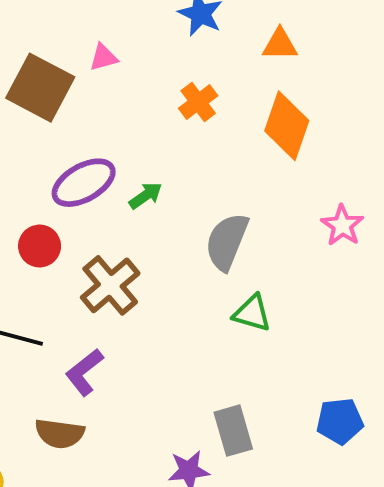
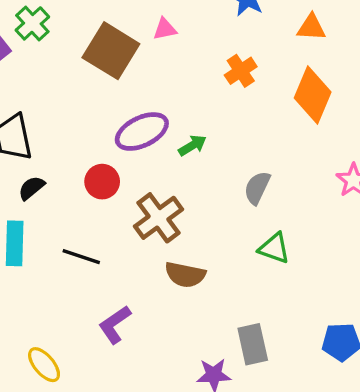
gray semicircle: (227, 242) -> (257, 188), size x0.7
purple L-shape: (84, 372) -> (115, 324), moved
brown semicircle: (60, 434) -> (185, 275), moved

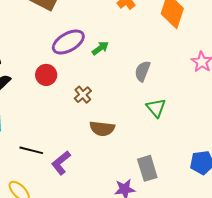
brown cross: (159, 218) -> (83, 95), size x0.6
green triangle: (274, 248) -> (156, 108), turned 35
black line: (81, 257) -> (31, 150), moved

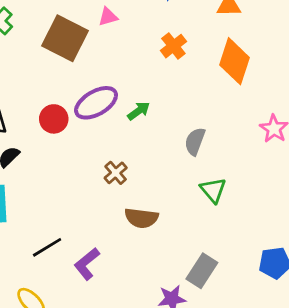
red circle: (46, 75) -> (54, 119), moved
black line: (31, 150) -> (47, 247), turned -45
gray rectangle: (147, 168) -> (202, 271), turned 50

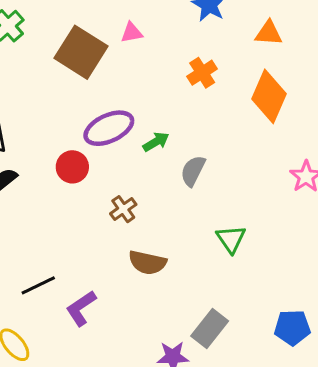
red circle: (54, 119) -> (72, 167), moved
gray semicircle: (195, 141) -> (193, 171), moved

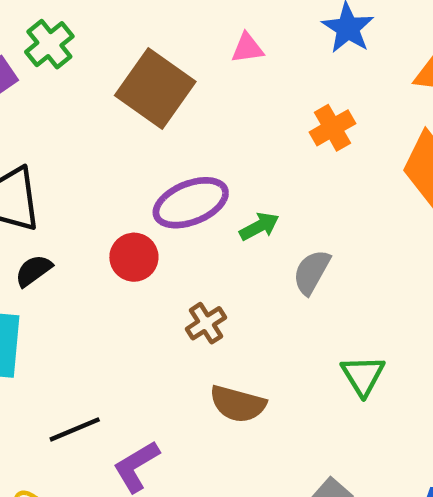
pink triangle: (132, 33) -> (247, 48), moved

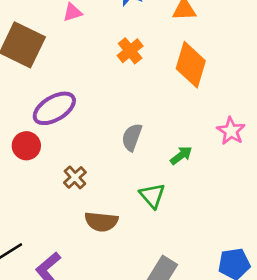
green arrow: (259, 226) -> (181, 155), moved
green triangle: (363, 375) -> (152, 196), moved

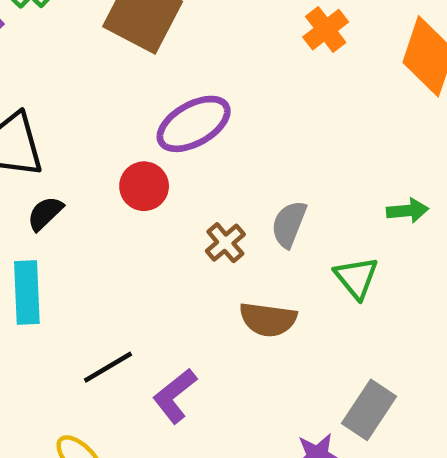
gray semicircle: (132, 137) -> (289, 224), moved
green arrow: (181, 155) -> (408, 211), turned 30

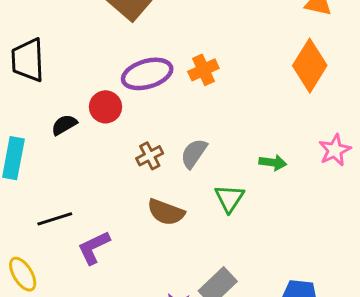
orange cross: (326, 30) -> (203, 70), moved
black semicircle: (45, 213) -> (64, 125), moved

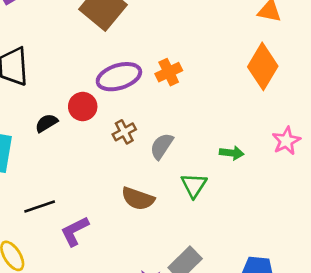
brown cross: (150, 156) -> (124, 132), moved

